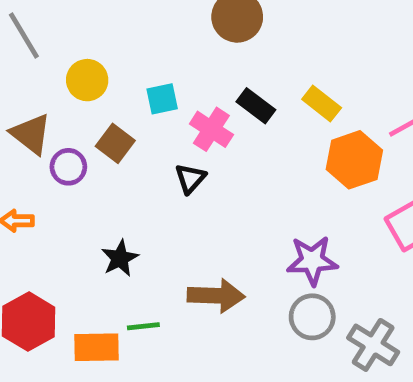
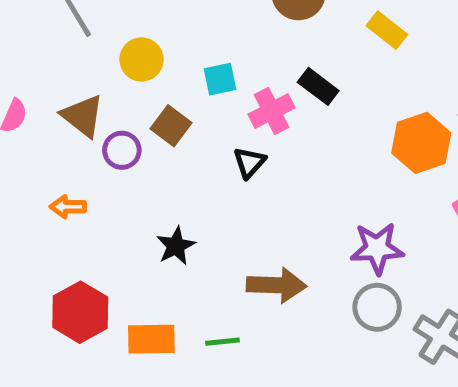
yellow rectangle: (322, 104) -> (387, 30), moved
pink cross: (211, 129) -> (272, 111), turned 30
green line: (143, 326) -> (222, 342), moved

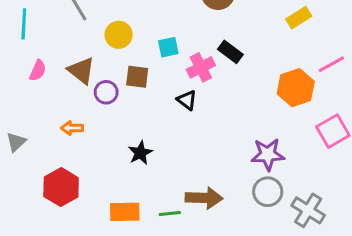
yellow rectangle: (387, 30) -> (299, 18), moved, turned -70
brown square: (171, 126) -> (137, 77), turned -30
black triangle: (249, 163) -> (187, 100), turned -35
brown arrow: (276, 285) -> (204, 198), moved
red hexagon: (80, 312) -> (61, 187), moved

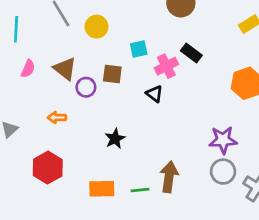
yellow circle: (119, 35) -> (97, 27), moved
brown arrow: (204, 198) -> (169, 177), turned -84

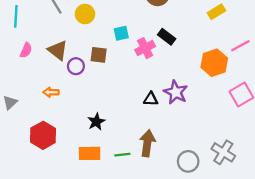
black triangle: (154, 94) -> (151, 99), moved, turned -35
black star: (115, 139) -> (96, 122), moved
purple star: (223, 140) -> (176, 92), moved, turned 30
gray circle: (223, 172) -> (188, 161), moved

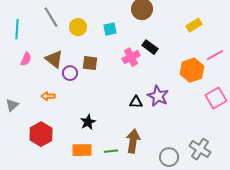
cyan square: (121, 33) -> (110, 29), moved

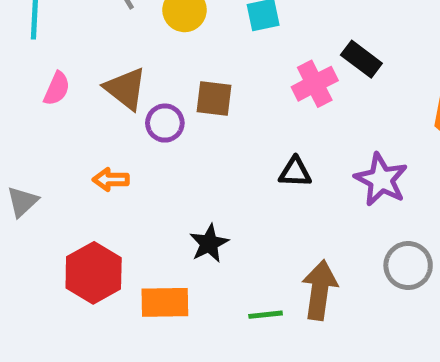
black triangle: (136, 102) -> (295, 172), moved
orange rectangle: (82, 150) -> (165, 302), moved
gray circle: (169, 157) -> (408, 266), moved

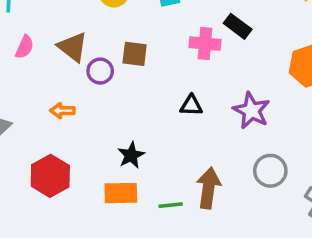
pink cross: (315, 84) -> (205, 44), turned 32
orange rectangle: (165, 302) -> (121, 193), moved

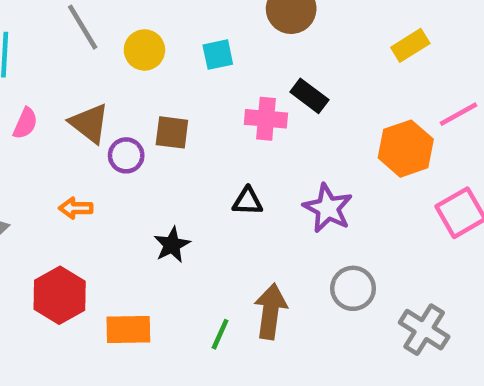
black star: (131, 155) -> (172, 245), moved
orange rectangle: (121, 193) -> (128, 330), moved
green line: (171, 205) -> (220, 334), turned -60

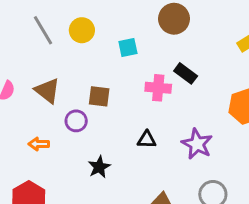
yellow circle: (144, 50) -> (82, 30), moved
purple circle: (126, 155) -> (76, 121), moved

